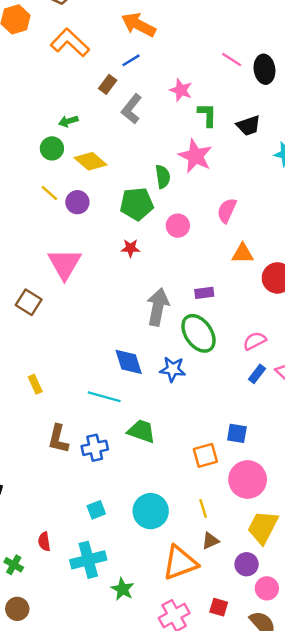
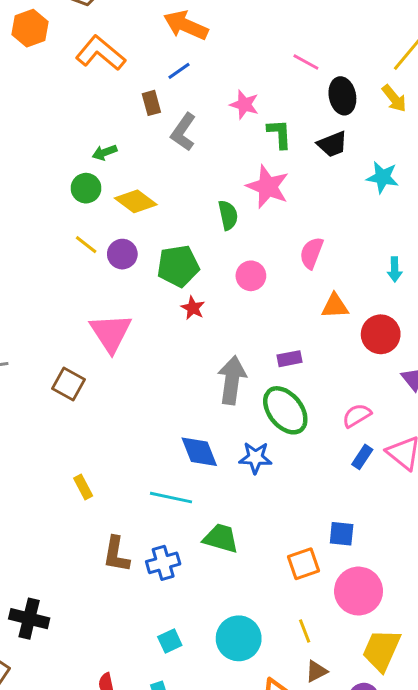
black ellipse: (264, 69) -> (342, 96), moved
brown rectangle: (108, 84) -> (151, 103), turned -48
green pentagon: (137, 204) -> (178, 266), moved
red star: (130, 248) -> (193, 308), turned 30

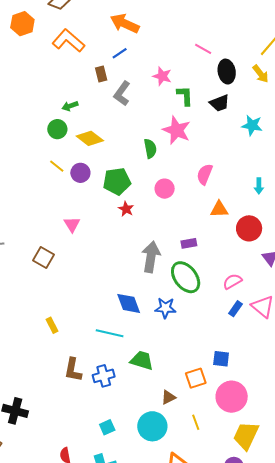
pink triangle: (111, 333) -> (72, 224), size x0.6
brown triangle: (316, 671) -> (168, 397), moved

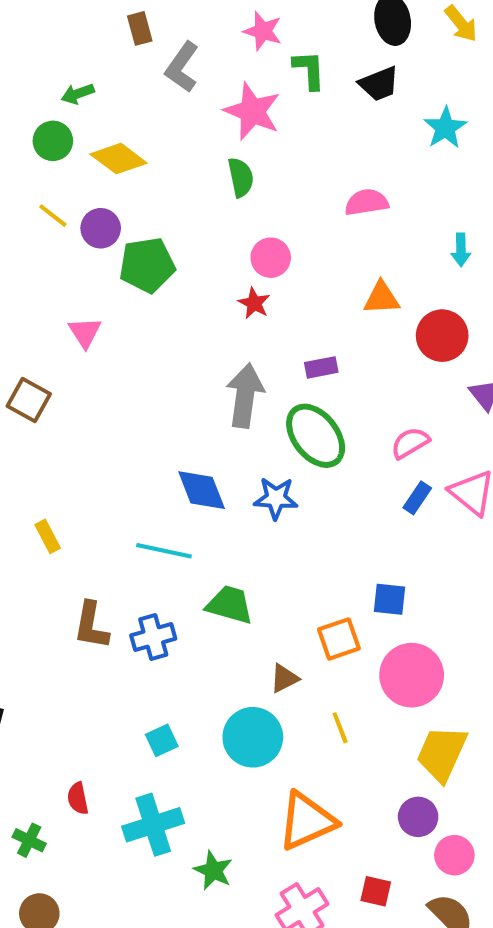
cyan star: (252, 125) -> (445, 128), turned 30
pink star: (177, 130) -> (252, 111), moved
pink semicircle: (205, 174) -> (367, 202), moved, turned 60
green pentagon: (117, 181) -> (147, 265), moved
red star: (126, 209) -> (254, 303), moved

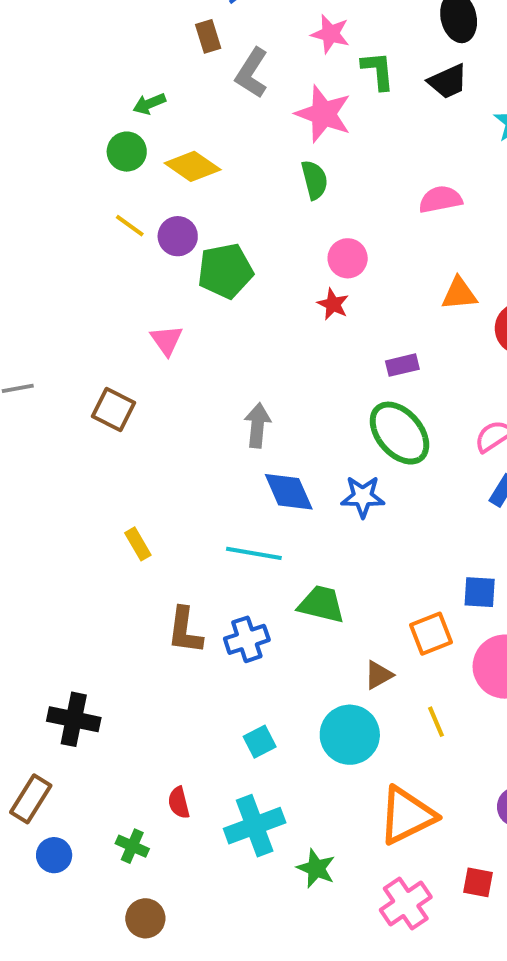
gray arrow: (245, 396) -> (257, 425), moved, size x0.7

